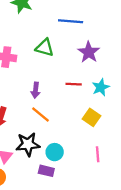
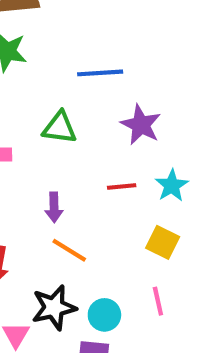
pink line: (98, 154) -> (158, 301), moved

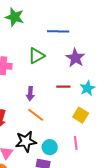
green triangle: (60, 128) -> (36, 56), turned -42

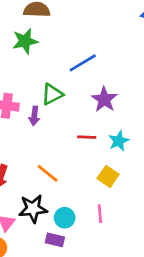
green star: (15, 17) -> (25, 41), turned -30
blue line: (58, 31) -> (83, 63), turned -35
purple arrow: (30, 94) -> (34, 116), moved

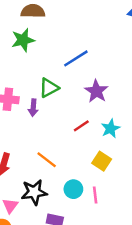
red line: (87, 137) -> (81, 126), turned -35
cyan circle: (65, 218) -> (73, 189), moved

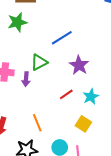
orange line: (47, 160) -> (37, 123), turned 30

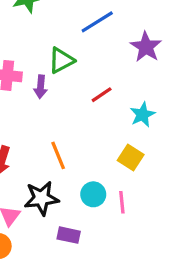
purple star: (79, 65) -> (146, 47), moved
red line: (66, 94) -> (102, 95), moved

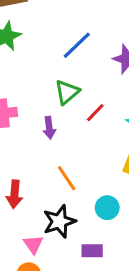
green triangle: (61, 60) -> (67, 92), moved
purple arrow: (41, 87) -> (49, 128), moved

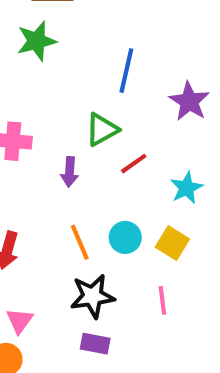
blue line: (77, 45) -> (126, 71), turned -44
cyan circle: (107, 208) -> (125, 237), moved
black star: (59, 221) -> (92, 296), moved

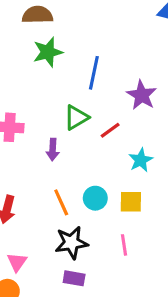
green star: (37, 41) -> (48, 52), moved
red line: (134, 164) -> (110, 130), moved
yellow square: (172, 243) -> (131, 202), turned -30

